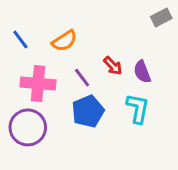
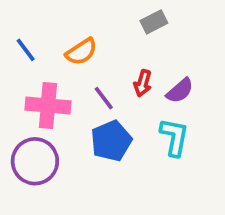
gray rectangle: (161, 17) -> (154, 22), moved
red arrow: (113, 66) -> (143, 83), turned 60
purple semicircle: (142, 72) -> (180, 91), turned -110

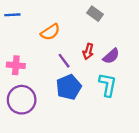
gray rectangle: (154, 22) -> (95, 14), turned 63
blue line: (26, 50) -> (12, 15), moved, turned -56
pink cross: (48, 106) -> (16, 65), moved, size x0.7

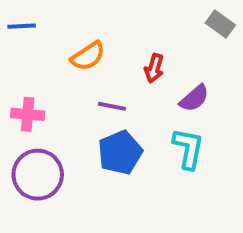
gray rectangle: (95, 14) -> (220, 24), moved
red arrow: (88, 52) -> (154, 68), moved
purple line: (64, 61) -> (112, 106), turned -42

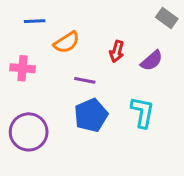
blue line: (22, 26) -> (35, 21), moved
purple semicircle: (194, 98) -> (152, 61), moved
pink cross: (28, 114) -> (23, 68), moved

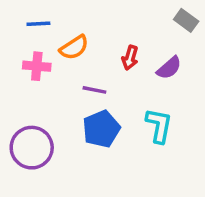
pink cross: (23, 68) -> (37, 66), moved

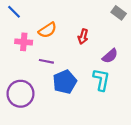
blue line: (38, 24) -> (14, 12), moved, turned 48
purple semicircle: (169, 68) -> (110, 56), moved
purple line: (94, 90) -> (46, 61), moved

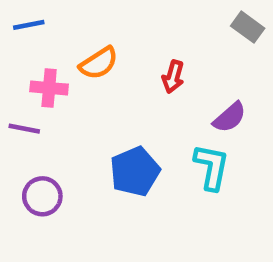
blue line: (14, 12) -> (29, 25), turned -56
purple line: (46, 61) -> (24, 129), moved
purple circle: (20, 94) -> (42, 196), size x0.7

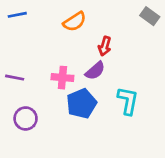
orange semicircle: (99, 63) -> (75, 22), moved
pink cross: (49, 88) -> (62, 78), moved
purple semicircle: (230, 117) -> (95, 71), moved

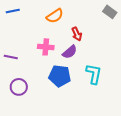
red arrow: (105, 46) -> (77, 34), turned -40
pink cross: (62, 78) -> (46, 47), moved
blue pentagon: (81, 103) -> (60, 76), turned 30

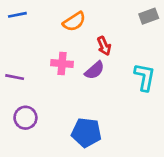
gray rectangle: (110, 12) -> (149, 16), turned -56
cyan L-shape: (94, 74) -> (145, 77), moved
blue pentagon: (60, 76) -> (86, 133), moved

